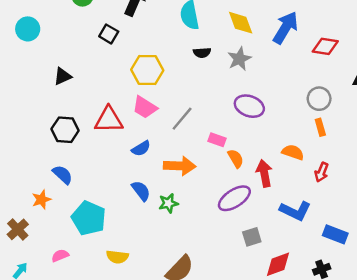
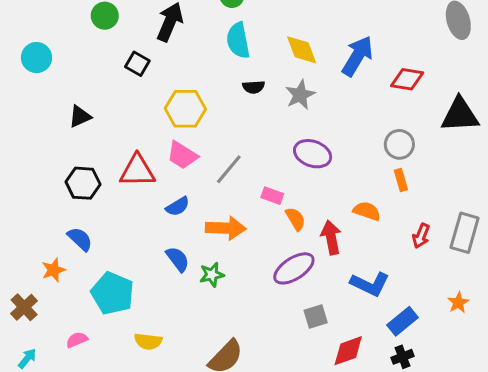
red arrow: (322, 172) -> (421, 236), moved
blue rectangle: (335, 234) -> (402, 321), moved, turned -60

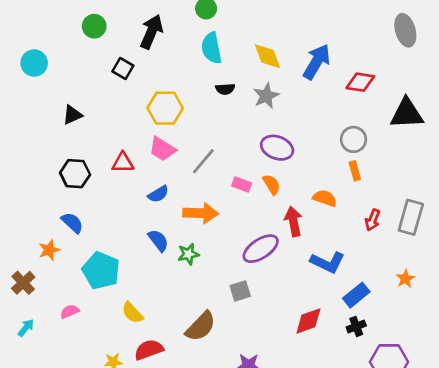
red triangle: (137, 171) -> (123, 163), size x0.7
orange semicircle: (295, 219) -> (272, 185), moved
gray square: (316, 317) -> (240, 291), moved
yellow semicircle: (148, 341) -> (132, 313), turned 40

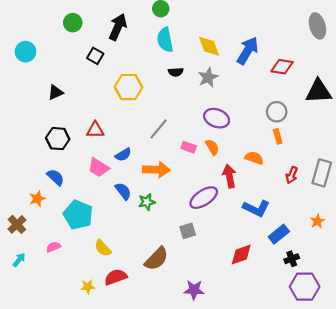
pink trapezoid: (162, 149) -> (98, 168), moved
black cross: (356, 326) -> (292, 259), moved

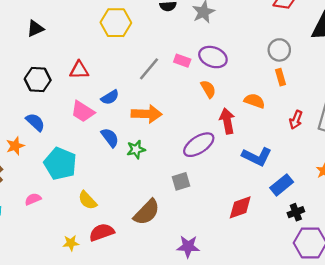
pink rectangle: (189, 147) -> (182, 61), moved

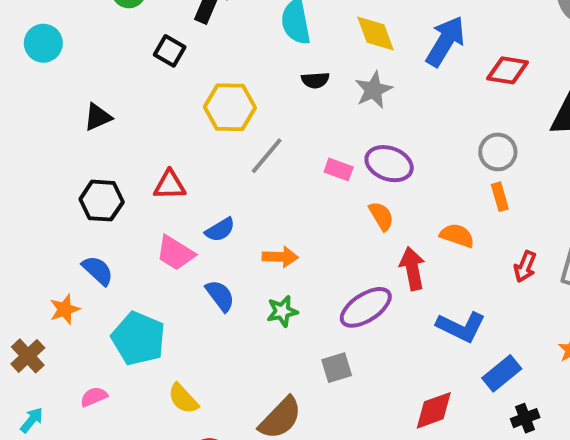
gray line: (149, 69) -> (267, 156), moved
orange arrow: (147, 114) -> (280, 257), size x0.7
green star: (136, 149) -> (282, 311), moved

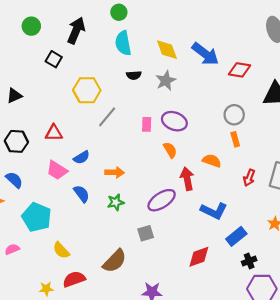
blue arrow: (445, 41) -> (205, 54), turned 96
pink rectangle: (339, 169) -> (147, 124), turned 72

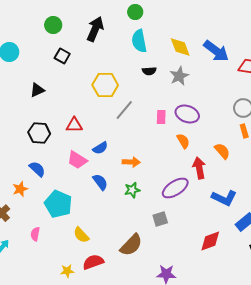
black square: (54, 59) -> (62, 56), moved
orange semicircle: (212, 161) -> (222, 151), turned 30
pink semicircle: (12, 249) -> (35, 234), turned -56

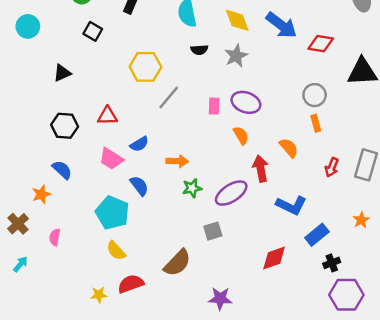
green star: (132, 190) -> (192, 188), moved
cyan pentagon: (58, 204) -> (112, 213), moved
pink semicircle: (35, 234) -> (55, 237), moved

